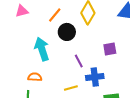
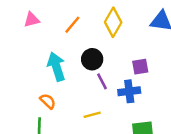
black circle: (67, 32) -> (92, 59), moved
orange semicircle: (35, 77) -> (48, 101), turned 40
blue cross: (95, 77) -> (129, 91), moved

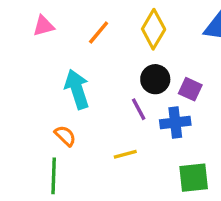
black circle: (92, 59) -> (155, 79), moved
purple square: (140, 67) -> (190, 89), turned 35

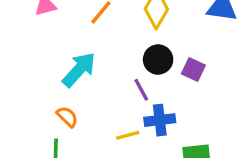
cyan arrow: (77, 89) -> (79, 70), turned 60
blue cross: (175, 123) -> (160, 120), moved

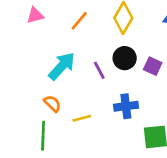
purple line: (141, 90) -> (99, 70), moved
yellow line: (128, 135) -> (82, 118), moved

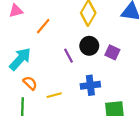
orange line: (79, 21) -> (43, 26), moved
cyan arrow: (62, 66) -> (20, 59), moved

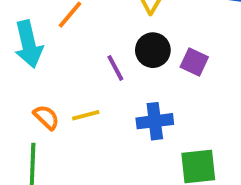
cyan arrow: (20, 59) -> (29, 44), moved, turned 125
yellow line: (54, 95) -> (86, 115), moved

